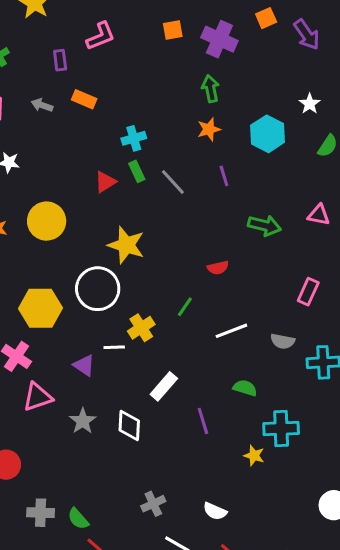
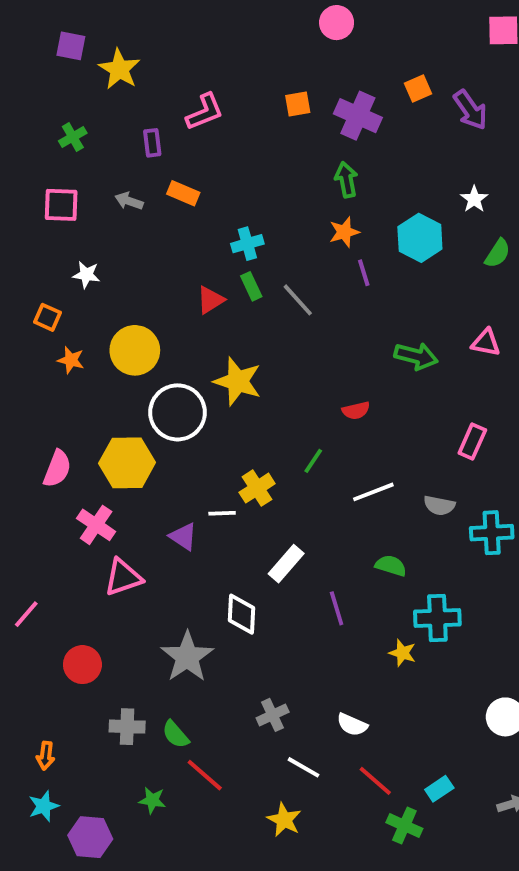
purple line: (224, 176) -> (364, 273), moved
white circle: (98, 289) -> (177, 412), moved
gray star: (83, 421) -> (187, 657), moved, size x1.5

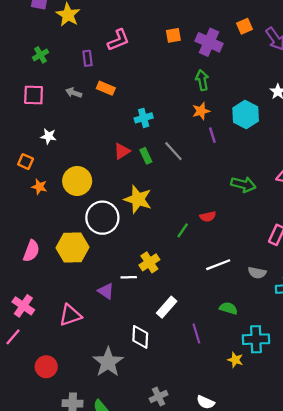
green rectangle: (251, 286) -> (146, 156), moved
green line: (313, 461) -> (183, 230), moved
pink cross: (96, 525) -> (23, 306), moved

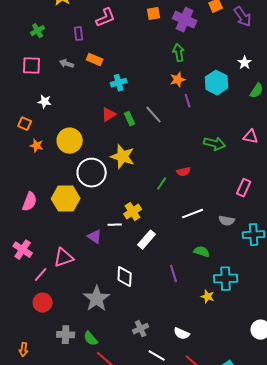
cyan cross: (144, 118) -> (119, 83), moved
white rectangle: (167, 307) -> (147, 240), moved
pink line: (13, 337) -> (41, 275), moved

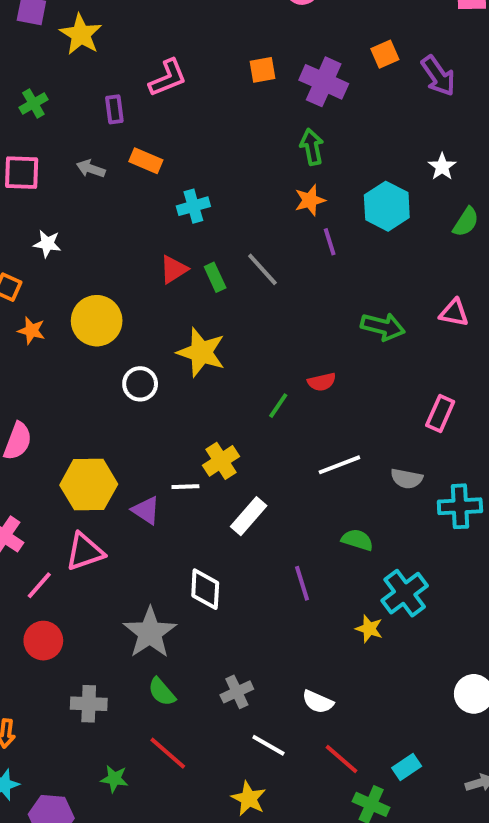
white circle: (92, 173) -> (140, 384), size x0.6
yellow hexagon: (66, 199) -> (89, 485), moved
cyan cross: (226, 279) -> (405, 593), turned -35
green semicircle: (91, 339) -> (162, 692), moved

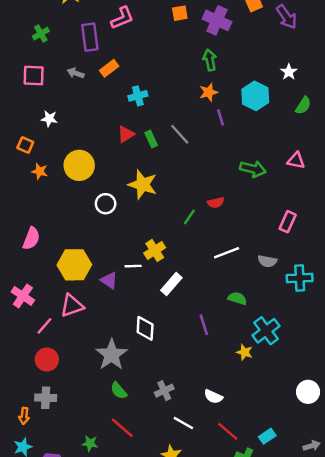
purple rectangle: (114, 109) -> (90, 37), size x1.6
orange rectangle: (146, 161) -> (109, 68), turned -60
gray cross: (89, 704) -> (46, 398), moved

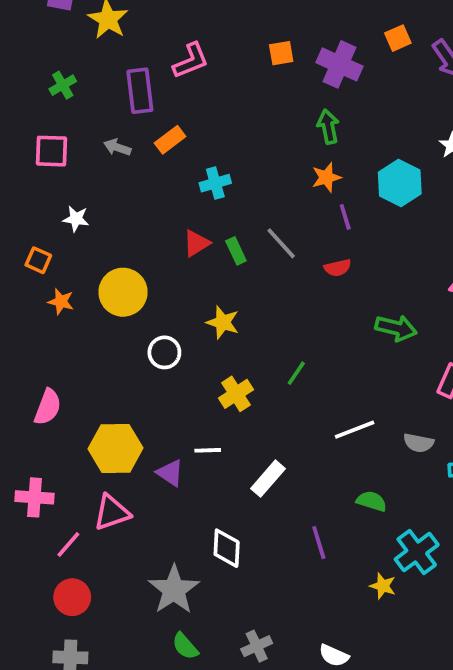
green arrow: (253, 169) -> (396, 328), moved
yellow star: (143, 185) -> (223, 322), size x0.7
red semicircle: (216, 203) -> (338, 268), moved
yellow cross: (155, 250) -> (236, 394), moved
pink cross: (23, 296) -> (35, 497), turned -30

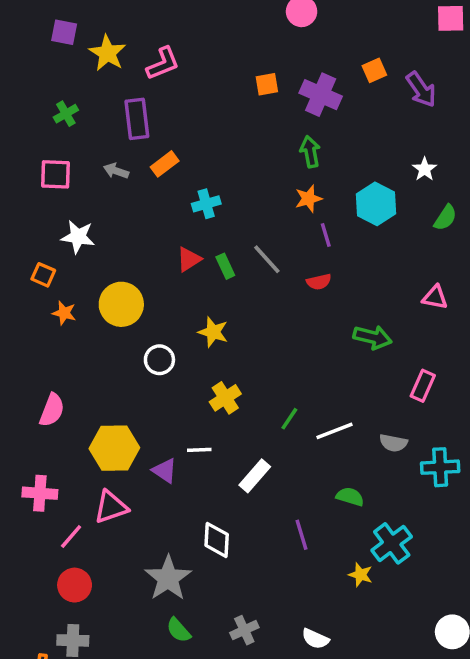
pink L-shape: (191, 61) -> (163, 63), moved
white star: (76, 219) -> (78, 237), size x1.4
green line: (296, 373) -> (289, 419), moved

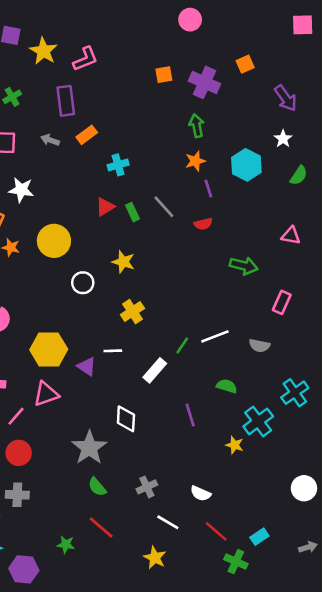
purple arrow: (421, 89) -> (286, 98), moved
green line: (289, 419) -> (182, 346), moved
cyan cross: (440, 467) -> (295, 393), moved, turned -32

